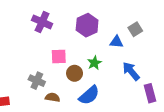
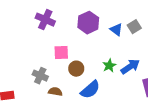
blue triangle: (116, 42) -> (116, 30), moved, turned 32
green star: (94, 63) -> (109, 66), moved
blue arrow: (131, 71) -> (130, 67), turned 96

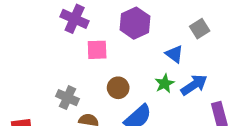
blue triangle: (116, 30) -> (174, 54), moved
pink square: (61, 53) -> (97, 50), moved

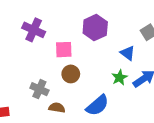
purple cross: (75, 19) -> (34, 30), moved
brown circle: (118, 88) -> (71, 74), moved

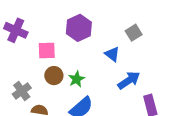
green star: (120, 77) -> (77, 79), moved
gray cross: (39, 89) -> (22, 91), turned 30

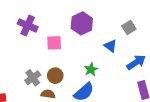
brown circle: (54, 76) -> (55, 76), moved
green star: (77, 79) -> (91, 69), moved
blue arrow: (129, 80) -> (136, 62), moved

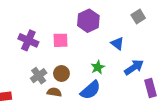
purple cross: (28, 25) -> (28, 40), moved
gray square: (129, 28) -> (138, 17), moved
blue arrow: (136, 62) -> (134, 67), moved

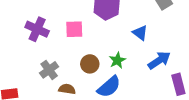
brown circle: (61, 74) -> (90, 64), moved

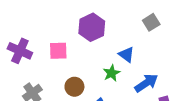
green star: (117, 60) -> (112, 73), moved

